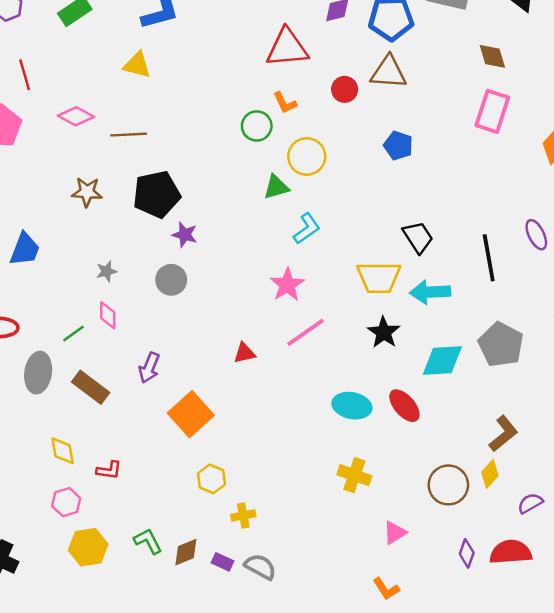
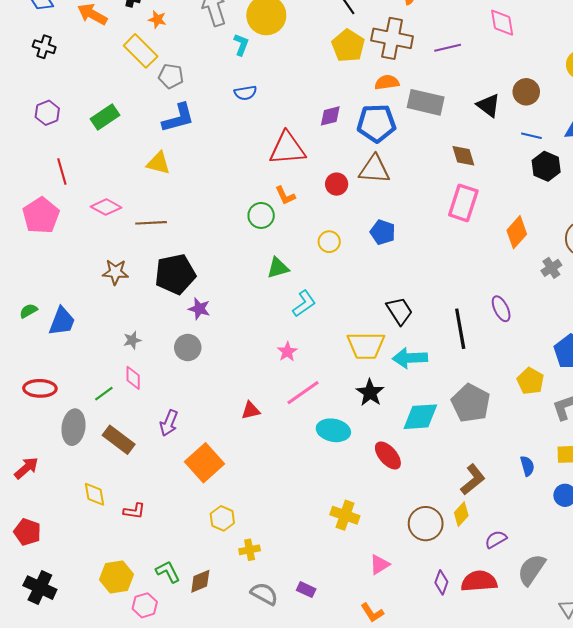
yellow circle: (307, 157) -> (329, 242), moved, size x0.7
pink star: (287, 285) -> (287, 352), size x0.7
cyan ellipse: (352, 406) -> (333, 430), moved
pink hexagon: (66, 502) -> (145, 605), moved
purple rectangle: (222, 562) -> (306, 590), moved

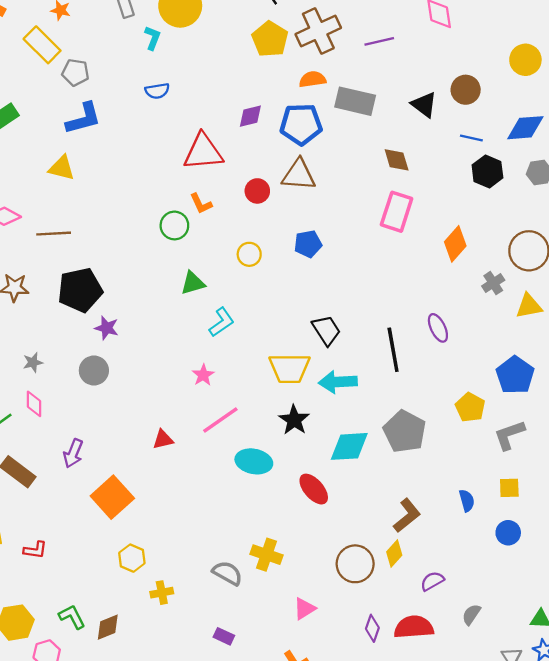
brown cross: (392, 38) -> (318, 31), turned -36
blue pentagon: (383, 232) -> (308, 244), turned -30
gray semicircle: (531, 570) -> (471, 614), size x0.6
gray semicircle: (264, 594) -> (227, 573), moved

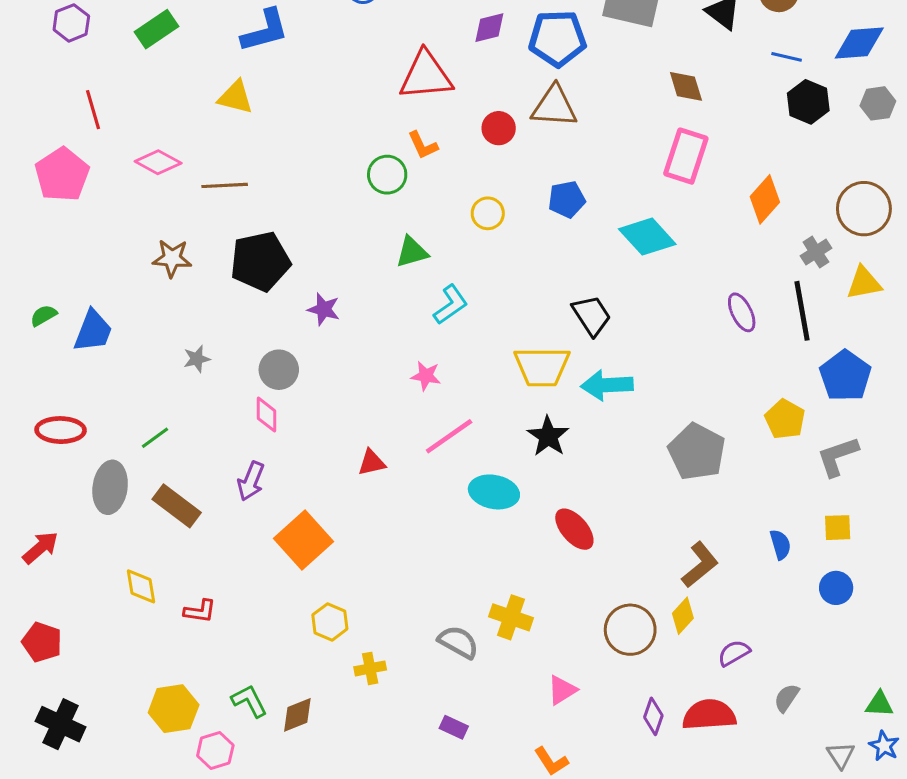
purple star: (107, 328) -> (324, 309), moved
black line: (393, 350) -> (802, 311), moved
pink star: (203, 375) -> (426, 376), turned -30
pink diamond: (34, 404) -> (266, 415), moved
cyan diamond: (349, 446) -> (647, 237), moved, turned 51

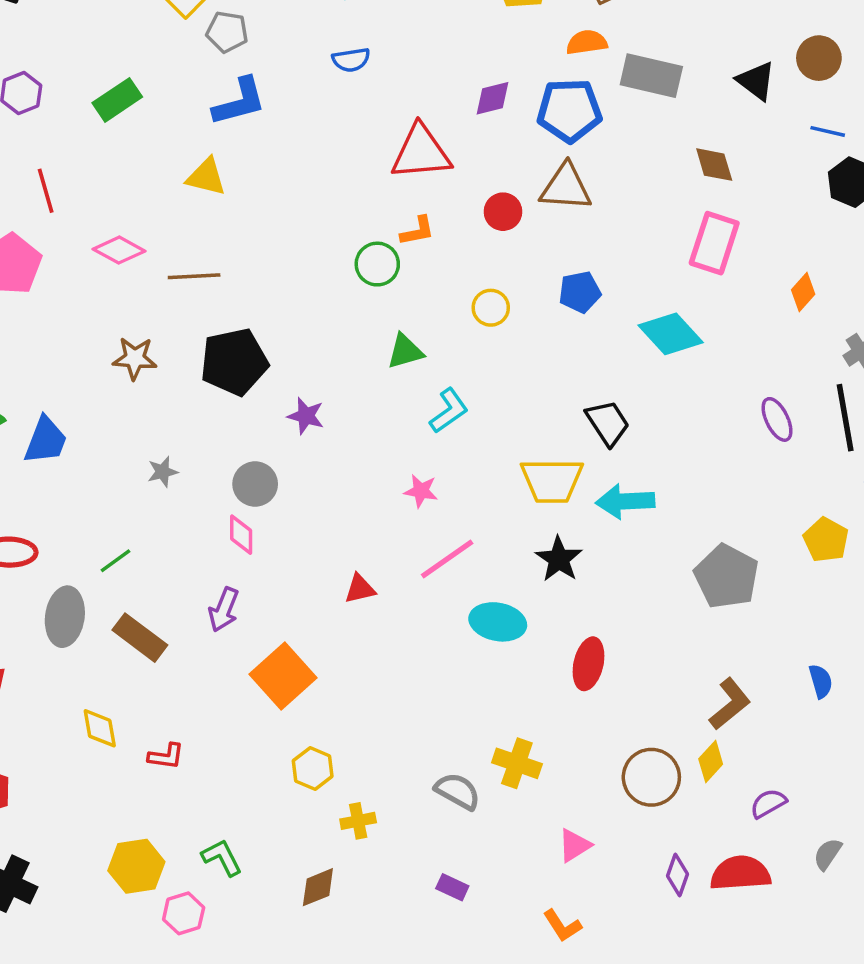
orange L-shape: (423, 145) -> (417, 231), turned -76
orange diamond: (765, 199) -> (803, 292), size x0.7
red ellipse: (574, 529) -> (589, 664), turned 54
brown diamond: (297, 715) -> (318, 887), moved

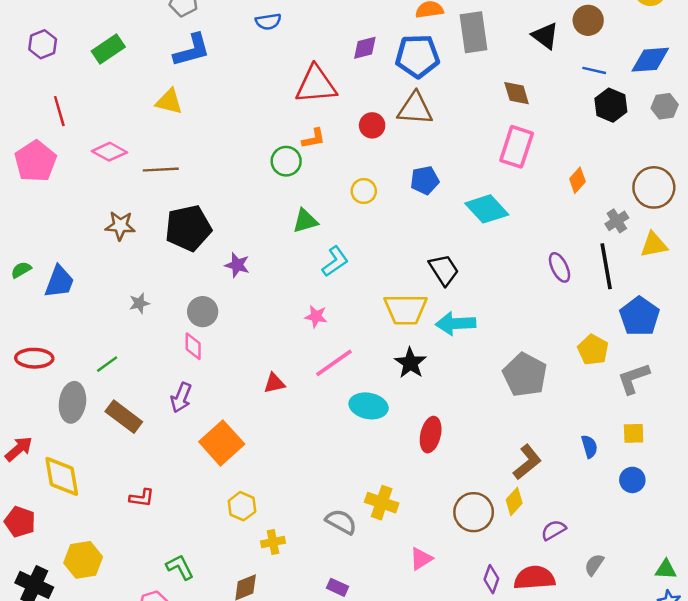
gray rectangle: (651, 76) -> (474, 32), turned 69
yellow diamond: (100, 728) -> (62, 476), moved, size x1.5
yellow hexagon: (136, 866) -> (83, 560), moved

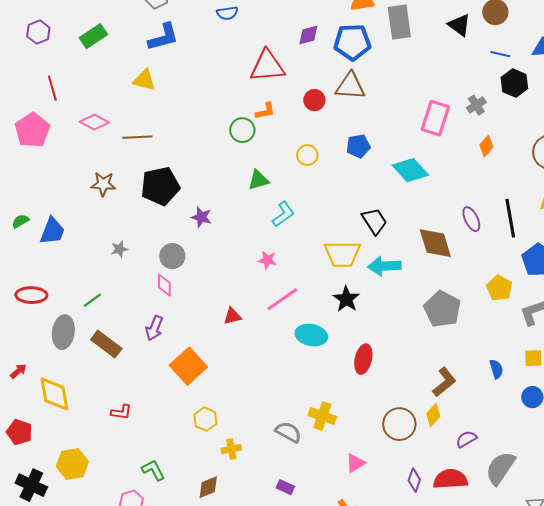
brown diamond: (517, 93) -> (435, 243), moved, size x1.5
gray cross: (617, 221) -> (476, 105), moved
red arrow: (19, 449) -> (18, 371), size x0.7
gray semicircle: (594, 565) -> (500, 468), size x1.8

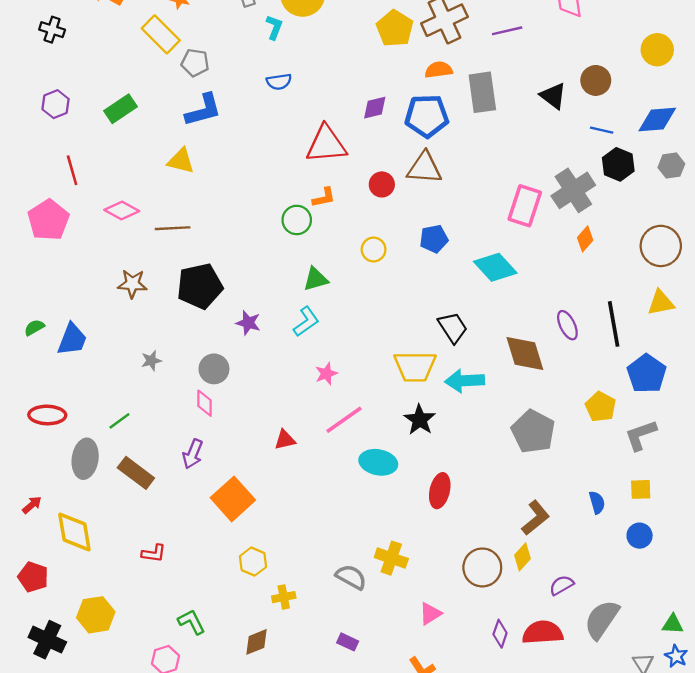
gray cross: (476, 105) -> (573, 190), size x1.8
cyan L-shape: (283, 214) -> (306, 322), moved
pink star: (267, 260) -> (326, 374), turned -30

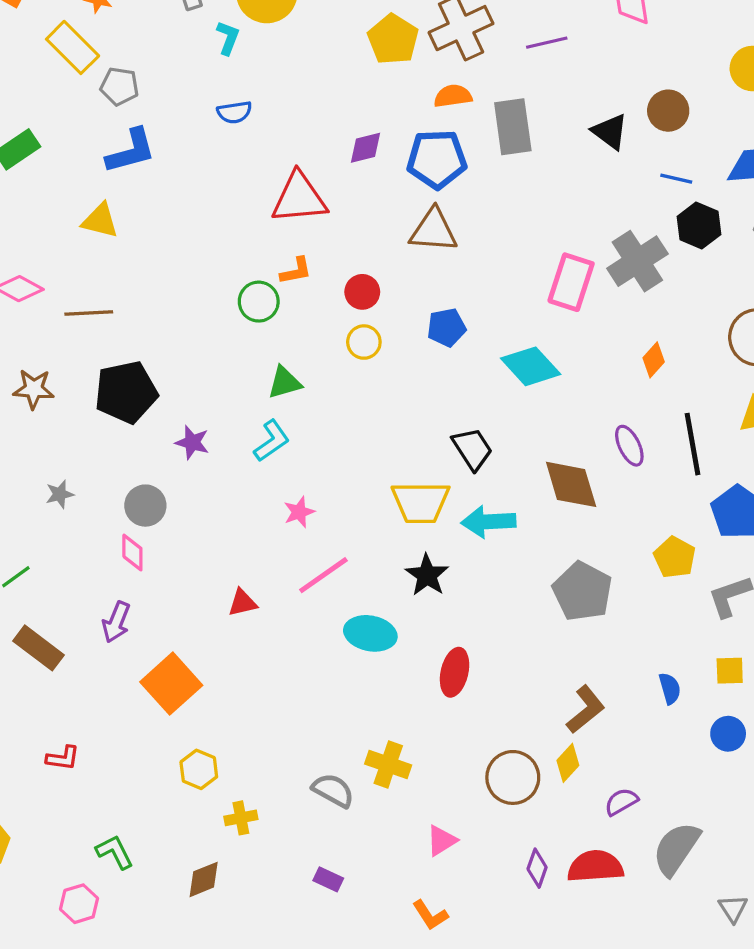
red circle: (382, 184) -> (362, 292), moved
orange diamond: (585, 239) -> (654, 360), moved

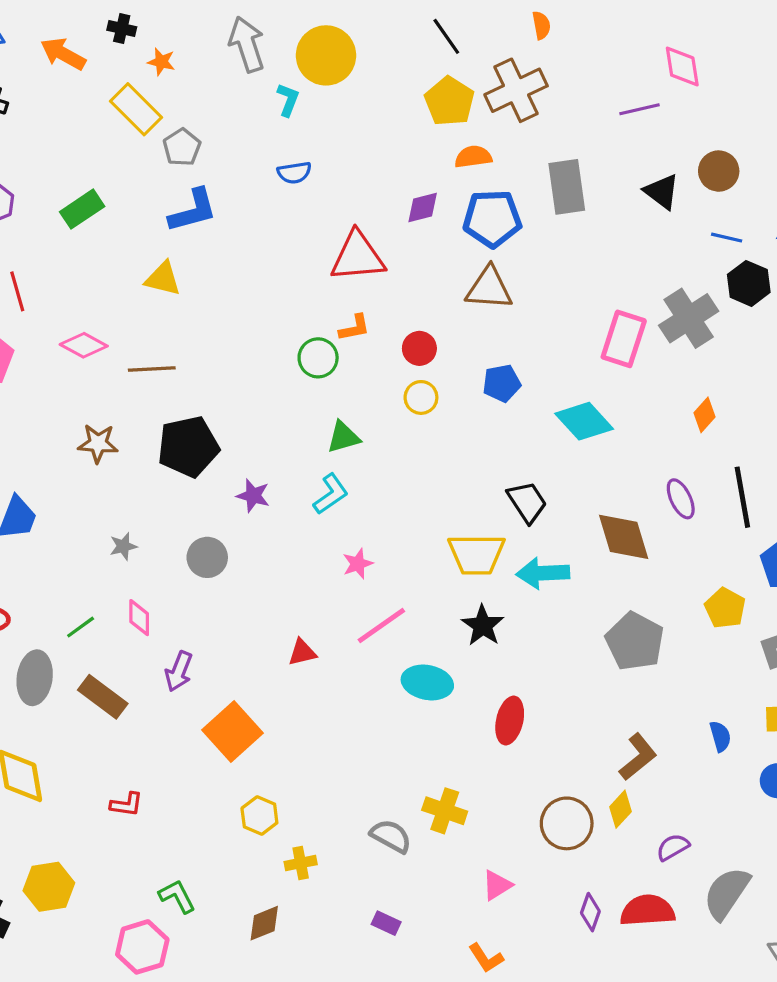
purple line: (547, 43) -> (640, 109), moved
gray pentagon: (119, 86) -> (182, 147), turned 30
orange semicircle: (453, 96) -> (473, 157), moved
pink diamond: (132, 552) -> (139, 618), moved
pink hexagon: (79, 904) -> (142, 947), size x1.4

